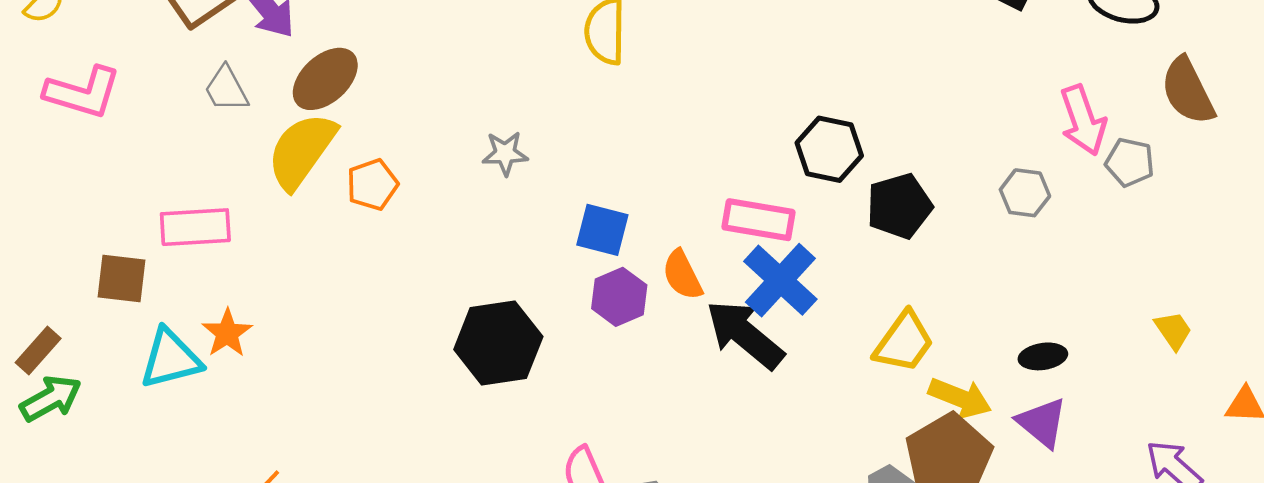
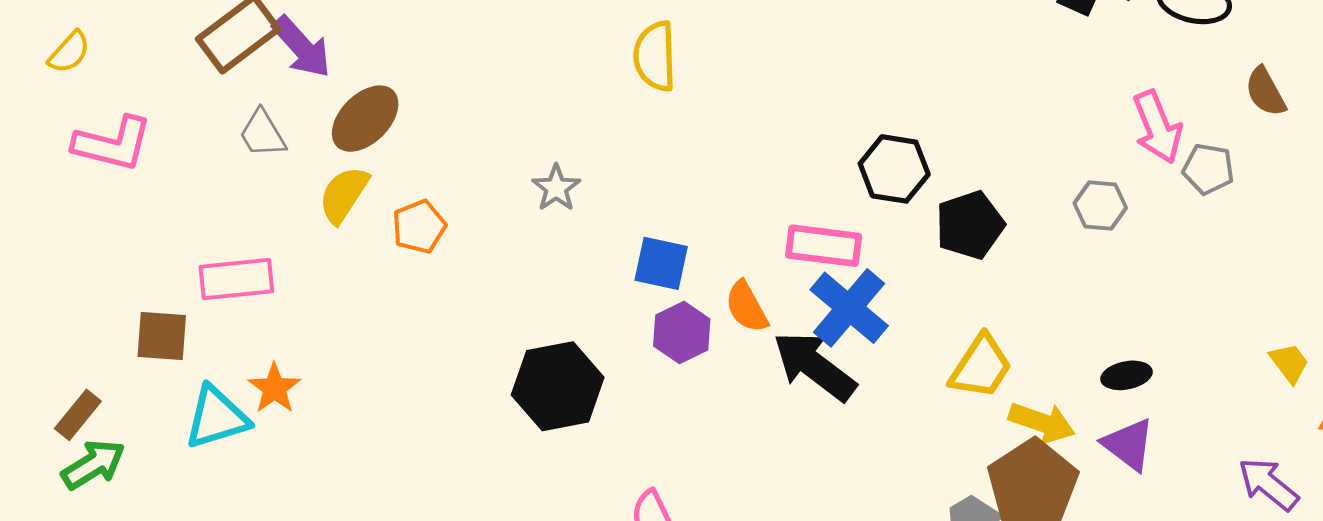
brown semicircle: (1188, 91) -> (1265, 92), size x0.7
yellow semicircle: (302, 151) -> (344, 195), size x0.7
gray star: (505, 153) -> (556, 188), turned -30
yellow trapezoid: (1173, 330) -> (1289, 363), moved

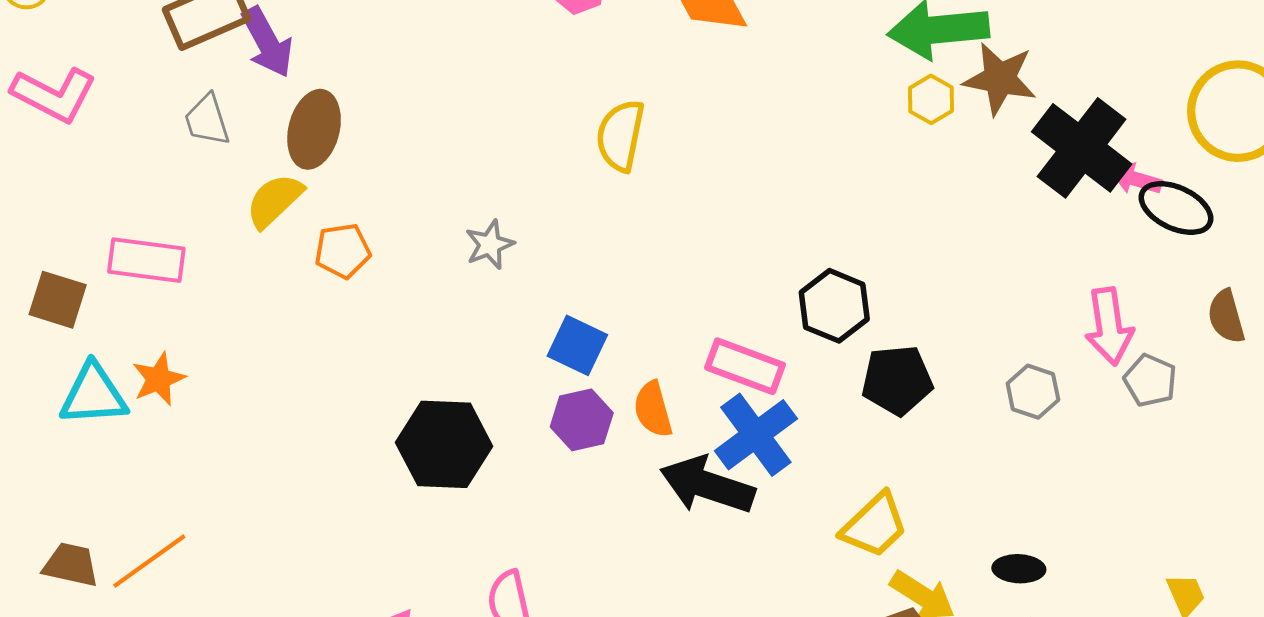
brown ellipse: (365, 119) -> (314, 129), turned -44
black arrow: (814, 366) -> (707, 485), turned -32

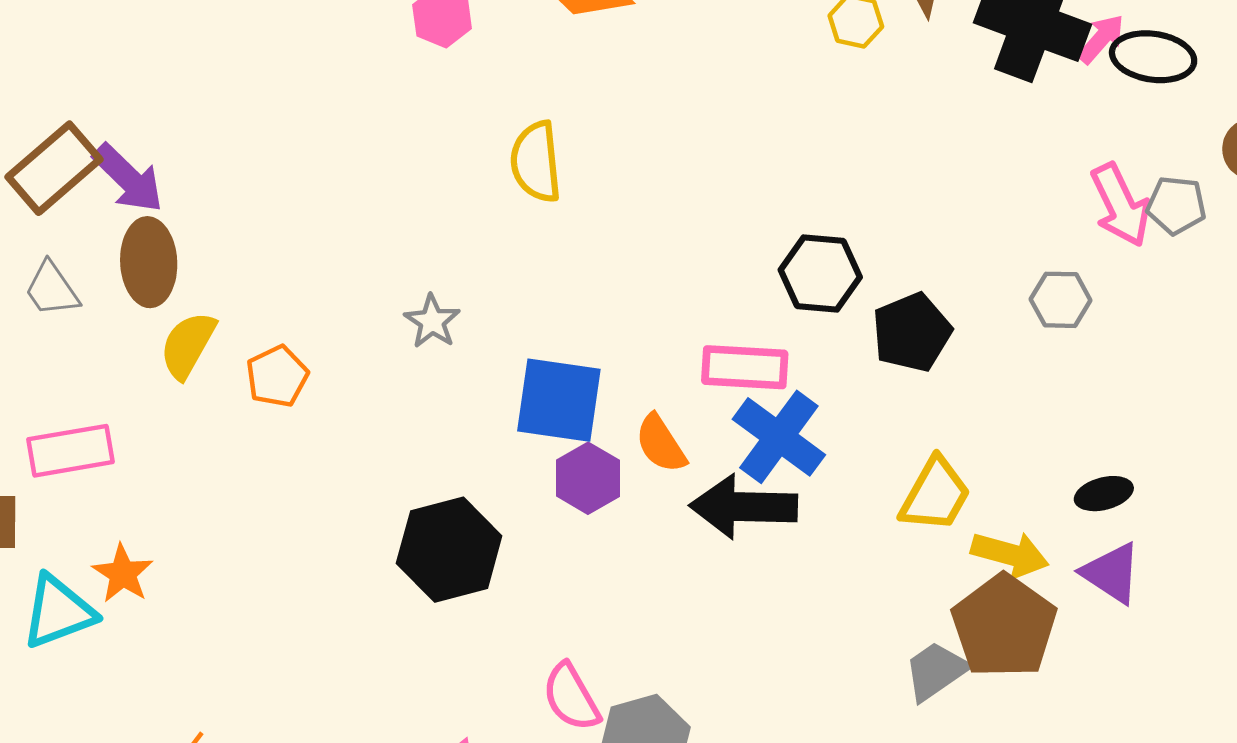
gray trapezoid: (207, 120) -> (52, 289), moved
brown ellipse: (314, 129) -> (149, 262), moved
pink arrow: (1136, 179) -> (1101, 39), turned 132
blue square: (577, 345) -> (559, 400), size x1.4
gray pentagon: (1150, 380) -> (1176, 205), moved

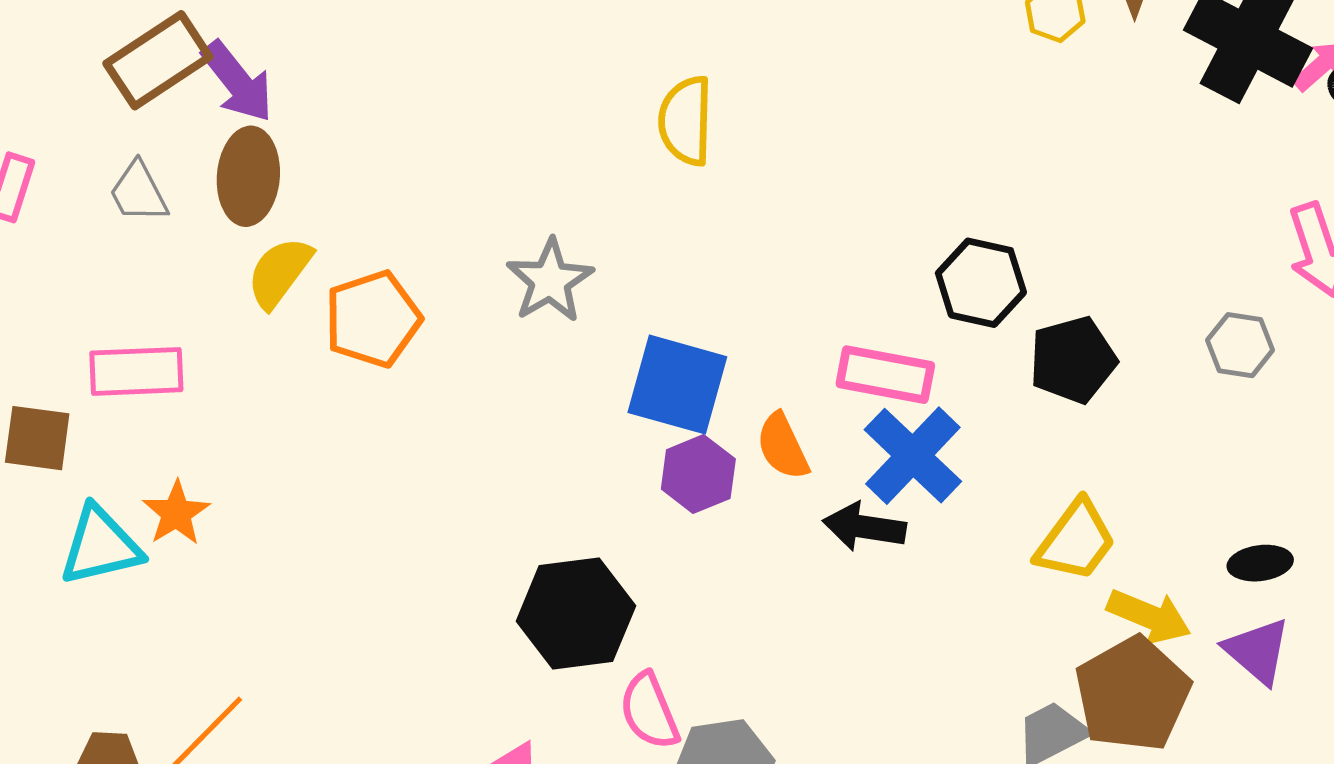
gray star: (432, 321) -> (550, 281), size x1.4
orange pentagon: (277, 376) -> (373, 319), size x1.4
black arrow: (743, 507) -> (864, 527), size x0.7
black hexagon: (449, 550) -> (576, 613), moved

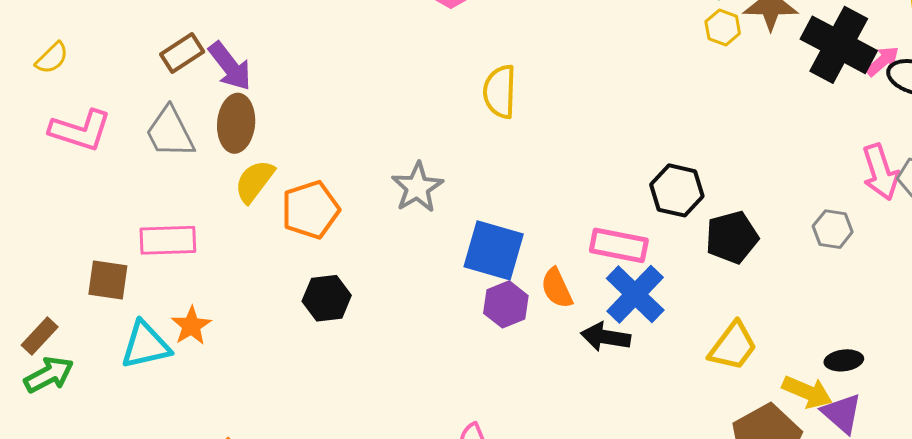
brown rectangle: (158, 60) -> (182, 53), size x0.7
gray trapezoid: (139, 192) -> (170, 132), size x1.4
black hexagon: (576, 613) -> (327, 298), moved, size x0.7
yellow arrow: (1149, 616) -> (807, 392), moved

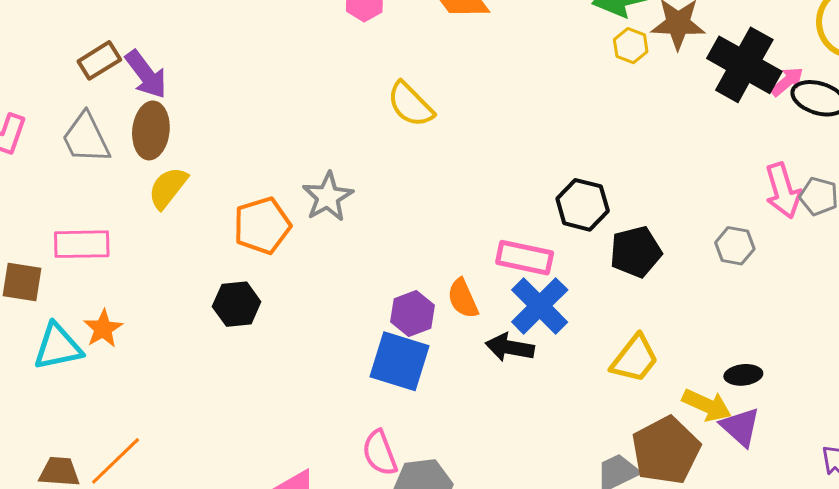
yellow semicircle: (500, 92) -> (410, 104), turned -48
orange pentagon: (310, 210) -> (262, 226), moved
blue square: (494, 250) -> (400, 361), moved

